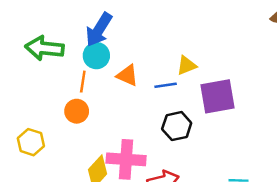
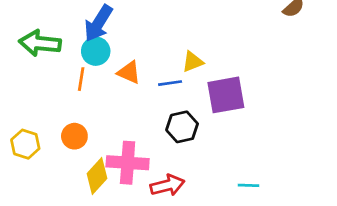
orange circle: (77, 111) -> (74, 136), moved

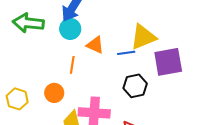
yellow triangle: (193, 62) -> (143, 37), size x1.6
orange line: (81, 79) -> (72, 65), moved

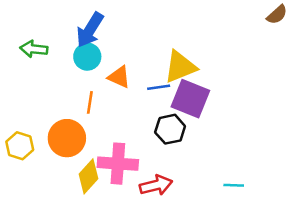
green arrow: (28, 23) -> (34, 49), size x0.7
purple square: (168, 62) -> (190, 99), moved, turned 32
orange circle: (54, 93) -> (67, 138), size x1.5

